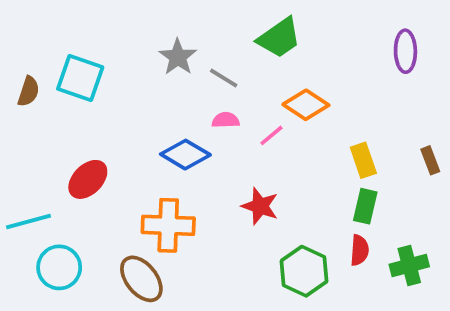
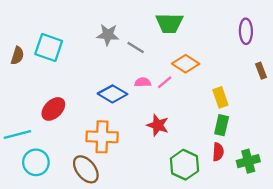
green trapezoid: (279, 38) -> (169, 23), turned 36
gray star: (178, 57) -> (108, 35), turned -30
pink semicircle: (226, 120) -> (143, 82), moved
brown rectangle: (430, 160) -> (261, 71), moved

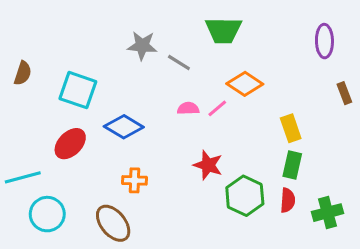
cyan square: (49, 48) -> (78, 90), moved
blue diamond: (112, 94) -> (124, 127), moved
orange cross: (102, 137) -> (135, 180), size x0.6
green hexagon: (184, 165) -> (245, 196), moved

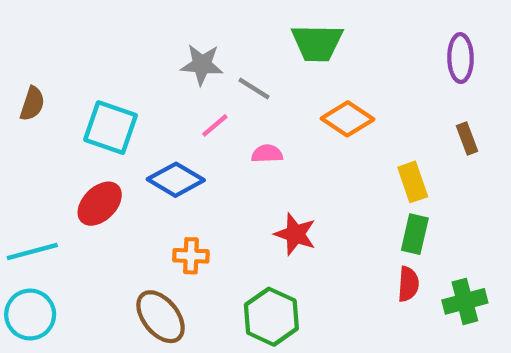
brown rectangle: (344, 93) -> (467, 138), moved
pink line: (217, 108) -> (215, 125), moved
green hexagon: (245, 196) -> (271, 317), moved
cyan circle: (47, 214) -> (30, 315), moved

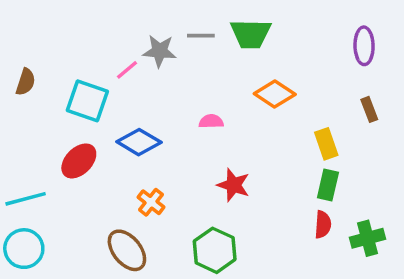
gray line: (254, 88) -> (201, 36), moved, turned -32
pink line: (215, 125) -> (127, 70), moved
orange cross: (191, 256) -> (151, 202), turned 36

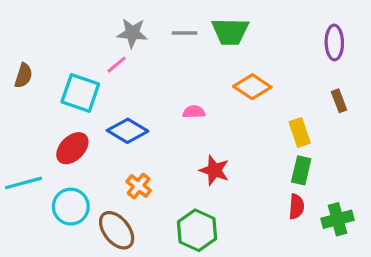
gray star: (160, 51) -> (132, 33), moved
cyan circle: (24, 249) -> (71, 207), moved

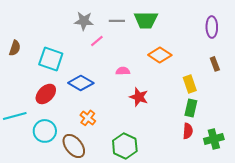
pink line: (117, 65) -> (97, 41), moved
red star: (214, 170) -> (139, 97), moved

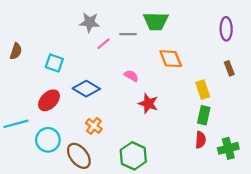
gray line: (117, 21) -> (128, 34), moved
orange diamond: (160, 55) -> (171, 59), turned 35
cyan square: (51, 59) -> (54, 63), size x0.7
pink semicircle: (123, 71) -> (131, 76), turned 32

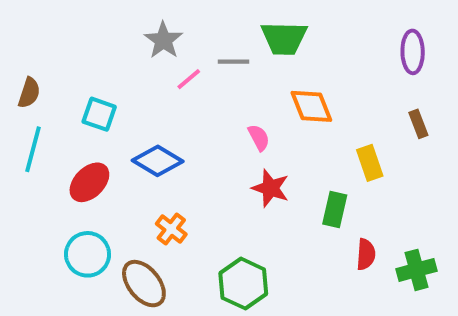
gray star: (90, 22) -> (163, 40), turned 30
pink semicircle: (131, 76) -> (259, 138), moved, turned 32
green rectangle: (204, 115) -> (335, 210), moved
cyan line: (16, 124) -> (33, 149), moved, turned -60

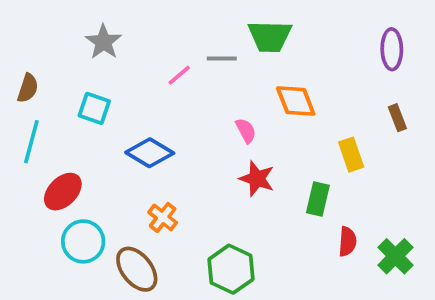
gray star: (163, 40) -> (103, 42), moved
red ellipse: (89, 182) -> (63, 192), moved
green cross: (416, 270) -> (395, 256), turned -30

